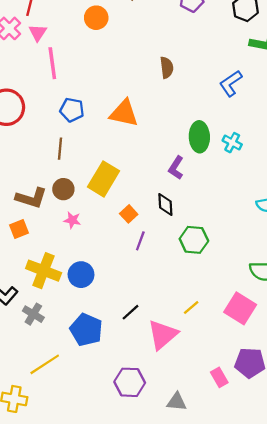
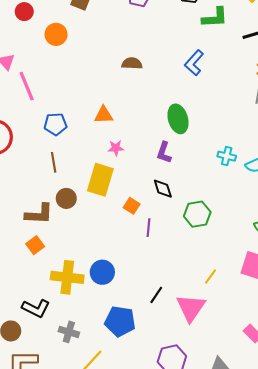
brown semicircle: (167, 68) -> (132, 63), turned -66
orange triangle: (124, 113) -> (104, 115), size x0.7
cyan cross: (232, 143) -> (227, 156), moved
pink star: (72, 220) -> (116, 148), moved
gray cross: (33, 314) -> (69, 332), moved

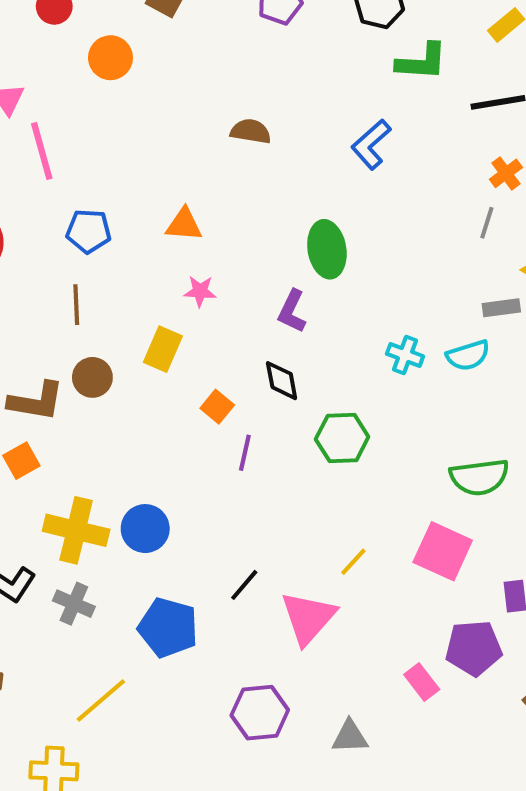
cyan cross: (227, 156) -> (405, 355), moved
yellow rectangle: (100, 180) -> (163, 349), size x0.7
gray cross: (69, 332) -> (74, 604), moved

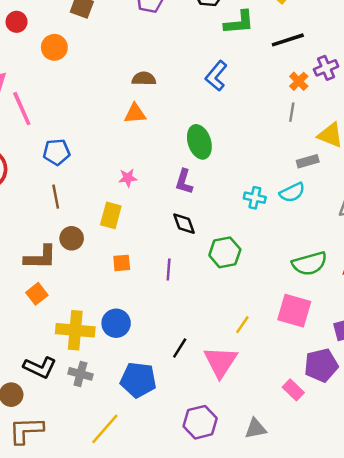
orange triangle: (184, 225) -> (135, 114), moved
orange square: (217, 407) -> (122, 263), moved, turned -36

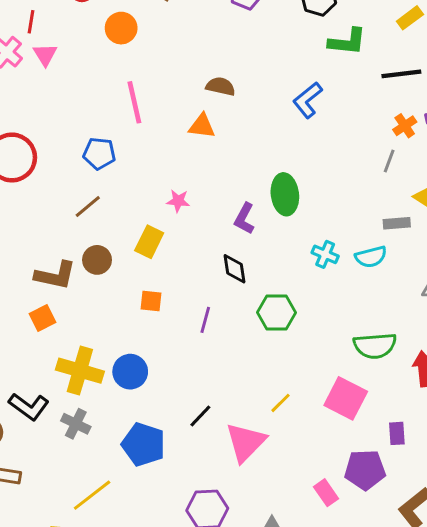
pink line: (22, 109) -> (134, 102), moved
green ellipse: (199, 142) -> (285, 194), moved
brown line: (56, 197) -> (88, 206), turned 50

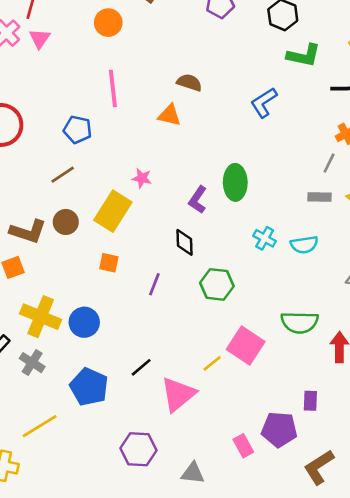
gray rectangle: (397, 223) -> (319, 197), moved
yellow rectangle: (149, 242) -> (113, 211), size x1.4
pink square: (346, 398) -> (246, 346), moved

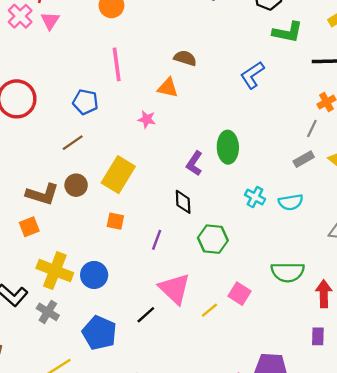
pink star: (142, 178) -> (147, 119), moved
gray rectangle: (319, 197) -> (304, 159), turned -30
pink square: (246, 346) -> (239, 294), size x0.7
pink triangle: (178, 394) -> (175, 289), moved, turned -36
purple rectangle: (310, 401) -> (318, 336), moved

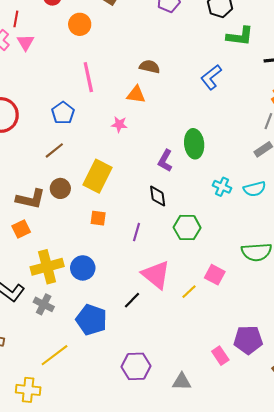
blue pentagon: (85, 102) -> (63, 113), turned 30
yellow cross: (55, 271) -> (47, 267), turned -32

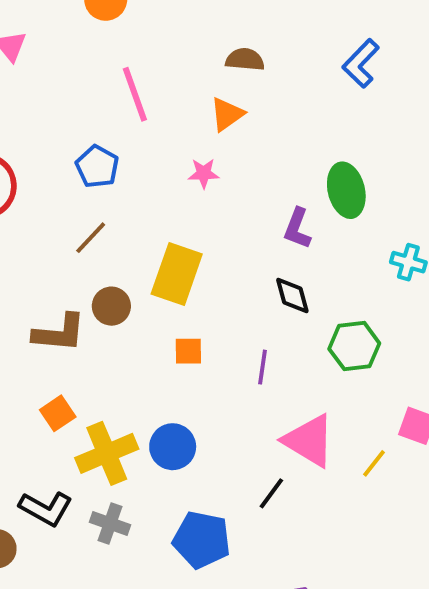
orange triangle: (136, 95) -> (227, 114), turned -36
orange square: (21, 229) -> (58, 413), moved

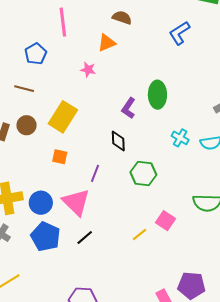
brown line: (91, 238) -> (24, 89), turned 48
pink triangle: (309, 441) -> (76, 202), moved
blue pentagon: (202, 540) -> (46, 237), moved

